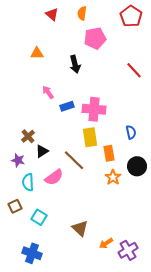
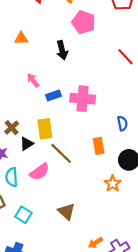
pink pentagon: (95, 38) -> (84, 22), turned 30
yellow rectangle: (90, 137) -> (45, 129), moved
orange star: (113, 177) -> (113, 184), moved
brown triangle: (80, 228) -> (66, 212), moved

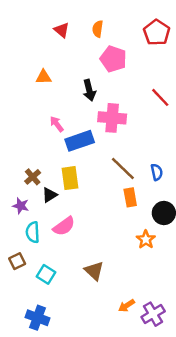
blue rectangle: (54, 95) -> (80, 141), size x1.6
pink cross: (83, 99) -> (112, 118), moved
brown line: (61, 153) -> (123, 168), moved

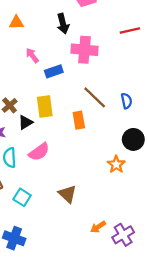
orange triangle: (44, 77) -> (16, 23), moved
red line: (160, 97) -> (130, 30), turned -60
blue rectangle: (80, 141) -> (54, 71), size x0.7
orange rectangle: (130, 197) -> (79, 120), moved

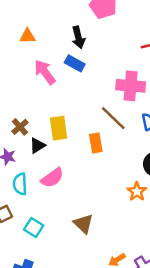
pink cross: (84, 50) -> (131, 86), moved
pink arrow: (32, 55) -> (45, 72), size x1.5
blue rectangle: (54, 71) -> (75, 63), moved, turned 48

